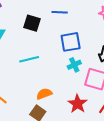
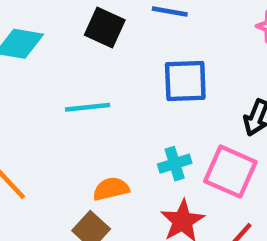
cyan cross: (74, 65) -> (175, 164), moved

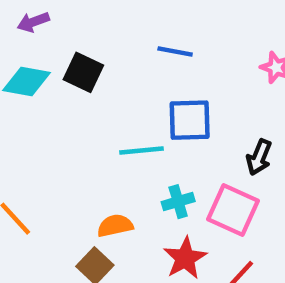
black square: (105, 28) -> (83, 72), moved
cyan line: (88, 107) -> (141, 150), moved

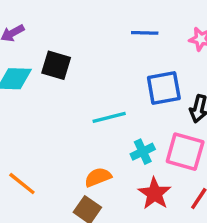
blue line: (175, 52) -> (145, 33), moved
blue square: (190, 120) -> (164, 88), moved

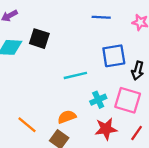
orange line: (22, 184) -> (27, 125), moved
red star: (155, 194) -> (106, 129), turned 30

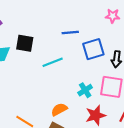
blue line: (101, 17) -> (70, 33), moved
cyan line: (75, 75) -> (53, 62), moved

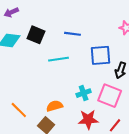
blue line: (70, 33) -> (73, 34), moved

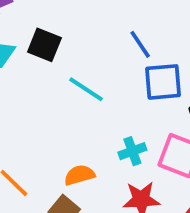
blue line: (73, 34) -> (140, 44), moved, turned 49
cyan line: (58, 59) -> (86, 89), turned 42

